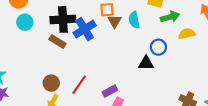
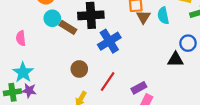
blue cross: (85, 29) -> (109, 41), moved
brown rectangle: (57, 42) -> (68, 27), moved
brown circle: (51, 83) -> (79, 69), moved

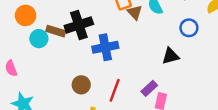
brown rectangle: (68, 27) -> (56, 31), moved
blue cross: (109, 41) -> (105, 47), turned 35
black triangle: (176, 59) -> (171, 56), moved

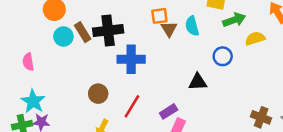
brown rectangle: (56, 31) -> (83, 32), turned 30

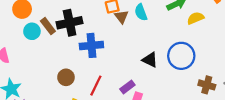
blue circle: (223, 56) -> (181, 56), moved, size x1.6
black triangle: (198, 82) -> (150, 60), turned 35

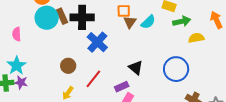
cyan semicircle: (141, 12) -> (148, 22), turned -126
cyan circle: (32, 31) -> (47, 18), size x1.5
blue cross: (91, 45) -> (97, 42), turned 35
black triangle: (150, 60) -> (136, 68), moved

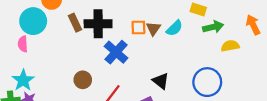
orange square: (124, 11) -> (138, 27), moved
cyan circle: (47, 18) -> (33, 21), moved

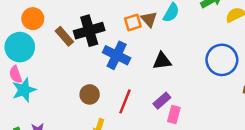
cyan star: (23, 80) -> (24, 90), moved, turned 30
black triangle: (161, 81) -> (162, 61), moved, turned -30

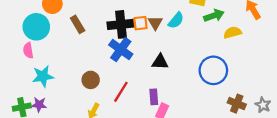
black cross: (89, 31) -> (121, 24), moved
cyan star: (24, 90) -> (43, 76), moved
purple rectangle: (162, 101) -> (154, 97), turned -63

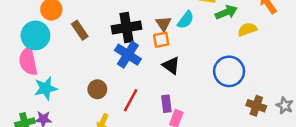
orange square: (140, 23) -> (161, 40), moved
pink semicircle: (28, 50) -> (28, 61), size x1.6
black triangle: (160, 62) -> (171, 65), turned 36

